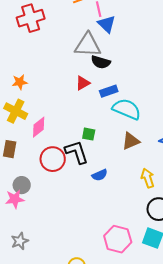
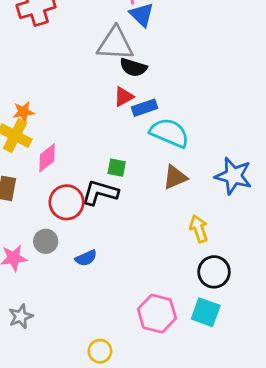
orange star: (20, 82) -> (23, 112), moved
red triangle: (83, 83) -> (124, 97), moved
black L-shape: (77, 152) -> (100, 193), turned -56
blue semicircle: (100, 175) -> (86, 258), moved
gray circle: (22, 185) -> (46, 241), moved

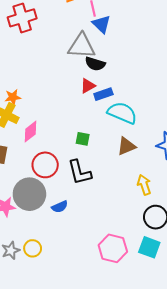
black L-shape: (100, 193) -> (79, 172), moved, turned -120
gray circle: (46, 241) -> (29, 194), size x1.8
yellow circle: (100, 351) -> (33, 248), moved

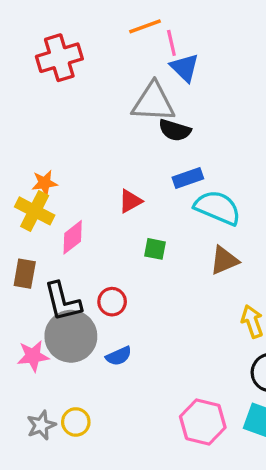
red triangle: (88, 86) -> (130, 201), moved
red circle: (45, 165) -> (112, 302), moved, size x0.7
black L-shape: (79, 172) -> (63, 302), moved

